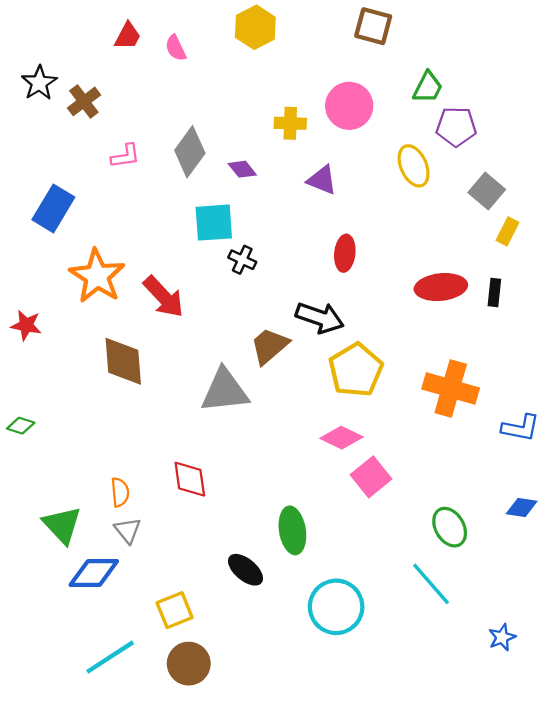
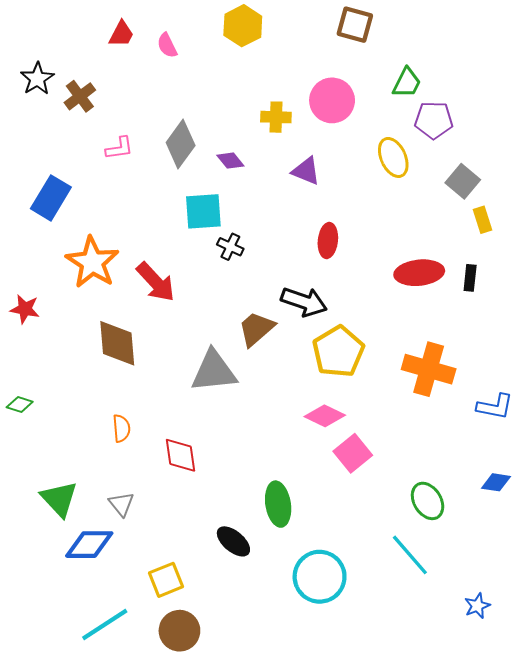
yellow rectangle: (507, 231) -> (482, 220), turned -45
orange semicircle: (120, 492) -> (121, 428), moved

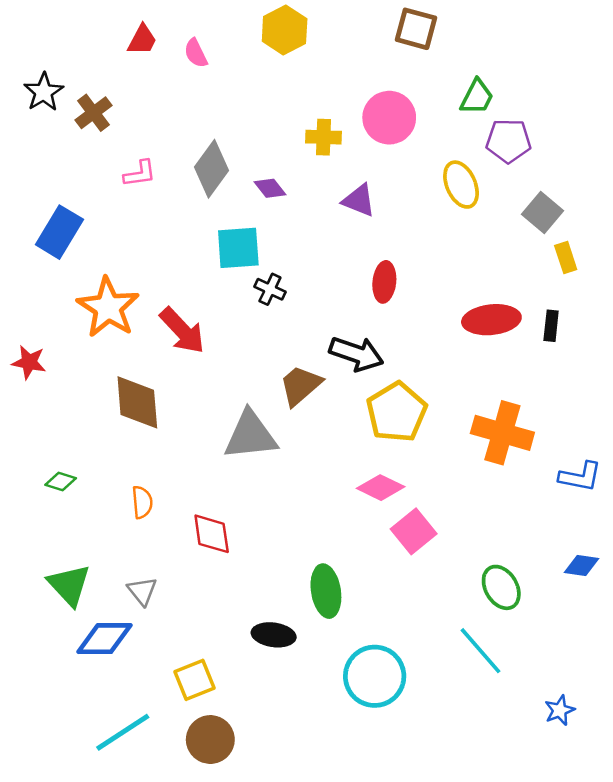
green diamond: (20, 404) -> (61, 482), moved
black ellipse: (233, 541) -> (274, 635), turned -32

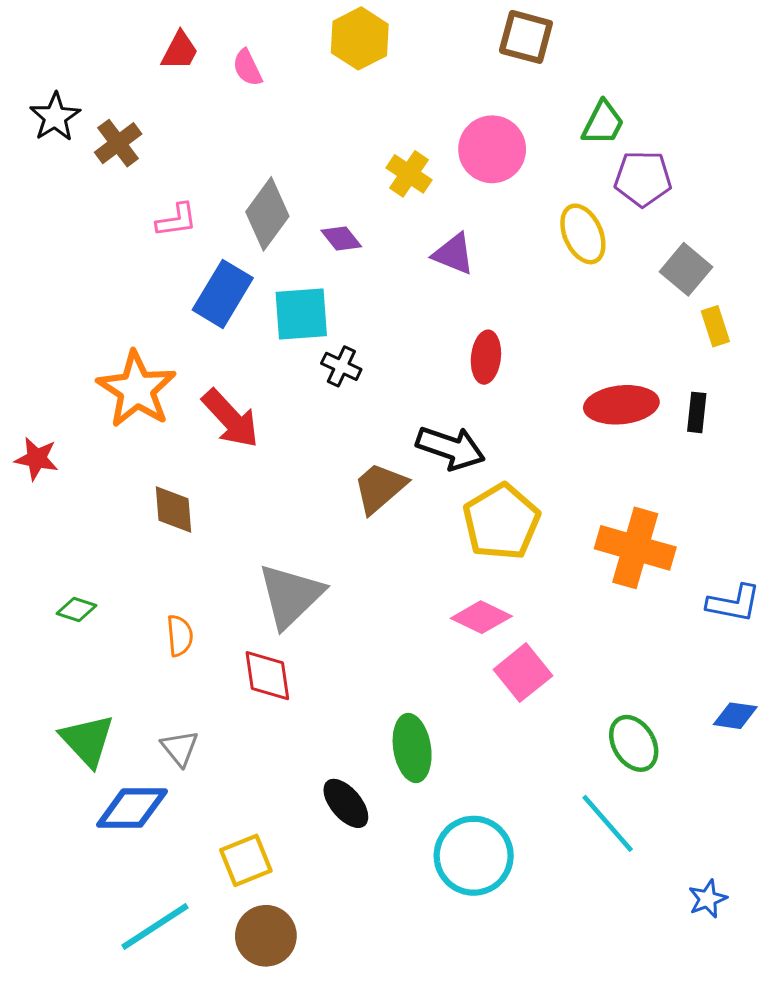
yellow cross: (324, 137) -> (409, 174), turned 32
blue rectangle: (59, 232) -> (223, 294), moved
brown diamond: (137, 402) -> (174, 509), size x0.7
gray triangle: (250, 435) -> (290, 596), moved, turned -38
black ellipse: (274, 635) -> (346, 803), turned 42

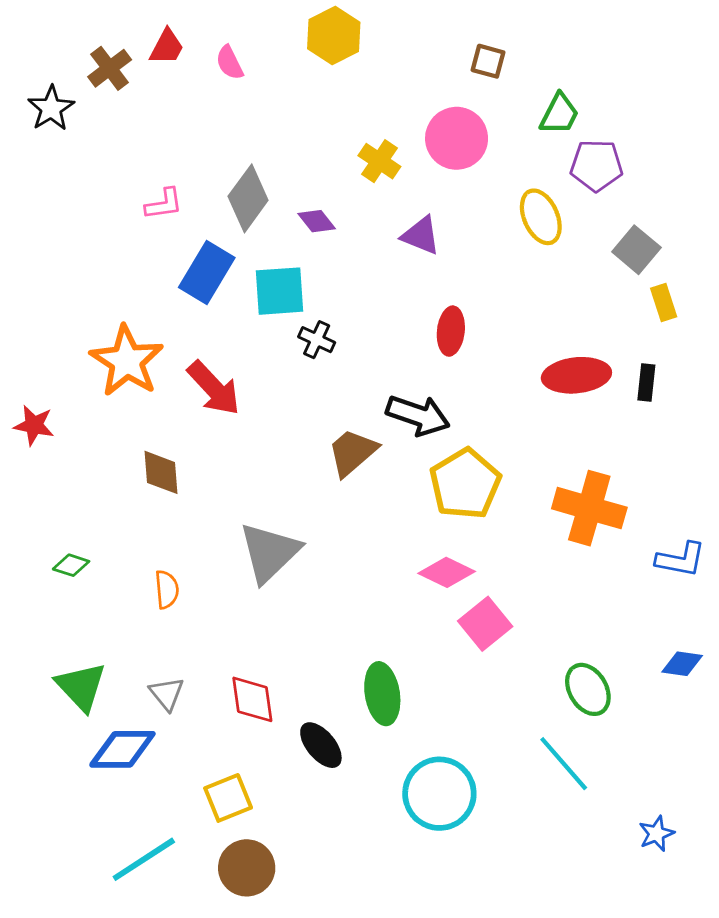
brown square: (526, 37) -> (488, 61), moved, size x0.7
brown cross: (118, 143) -> (110, 68), moved
red diamond: (267, 676) -> (252, 699), moved

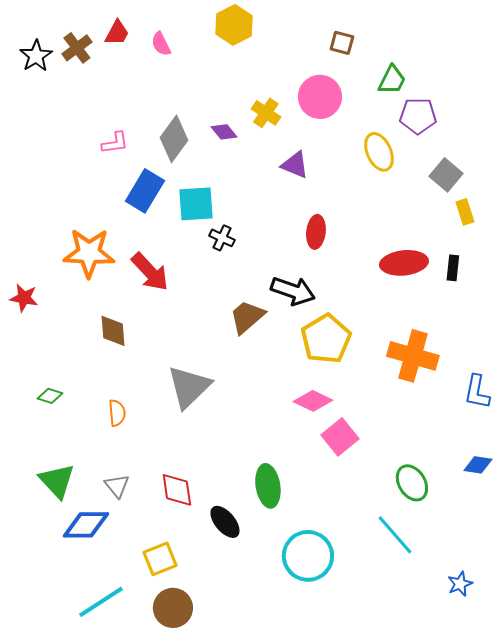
black star: (51, 108) -> (36, 56), moved
purple diamond: (317, 221) -> (224, 132), moved
orange star: (127, 361) -> (89, 253), turned -30
blue L-shape: (681, 559) -> (477, 392), turned 90

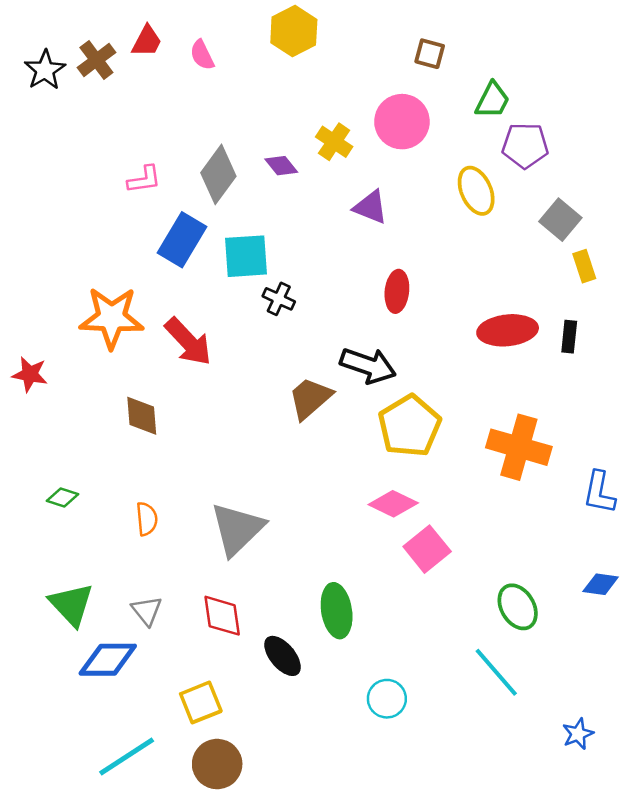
gray triangle: (189, 387) -> (237, 529), moved
cyan circle: (308, 556) -> (387, 699), size x0.6

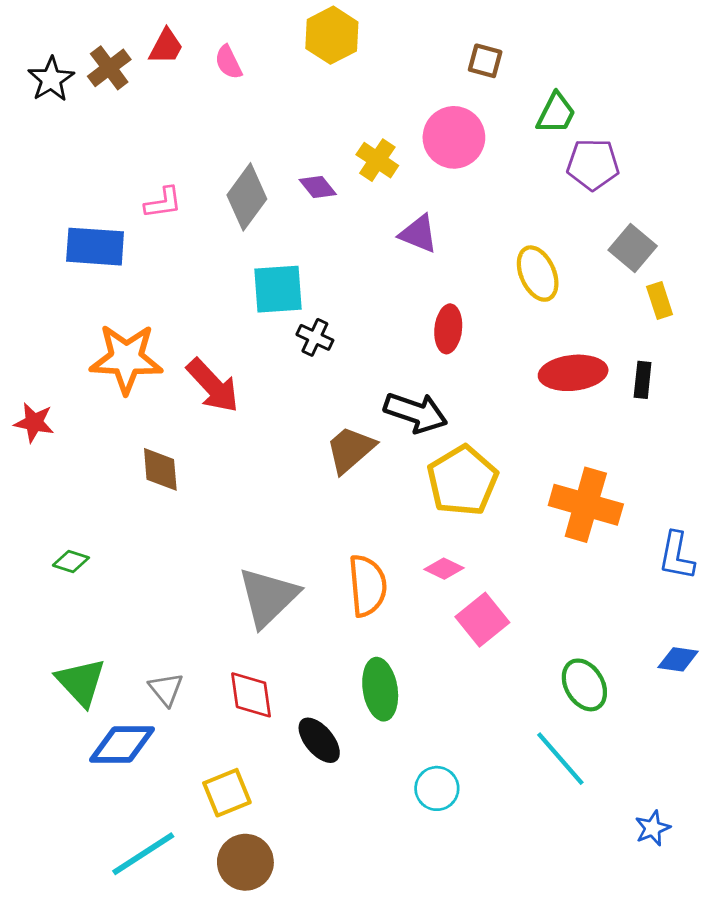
yellow ellipse: (476, 191) -> (538, 274), moved
blue rectangle: (182, 240) -> (95, 247), moved, turned 63
pink diamond: (393, 504) -> (444, 569), size x0.7
orange semicircle: (147, 519) -> (367, 586), moved, size x1.6

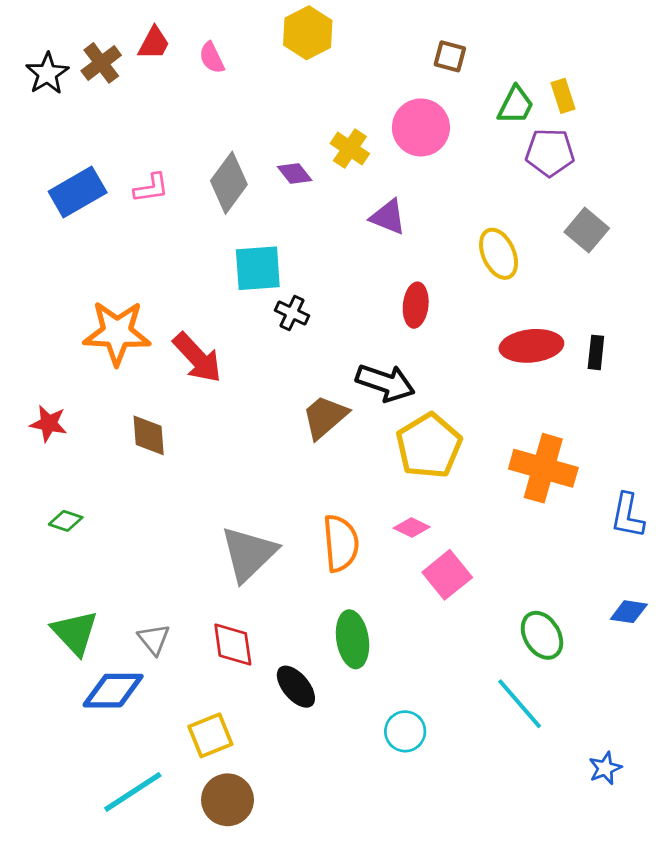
blue rectangle: (95, 247) -> (78, 192), moved, turned -34
yellow rectangle: (660, 301) -> (563, 96), moved
red star: (34, 422) -> (49, 423), moved

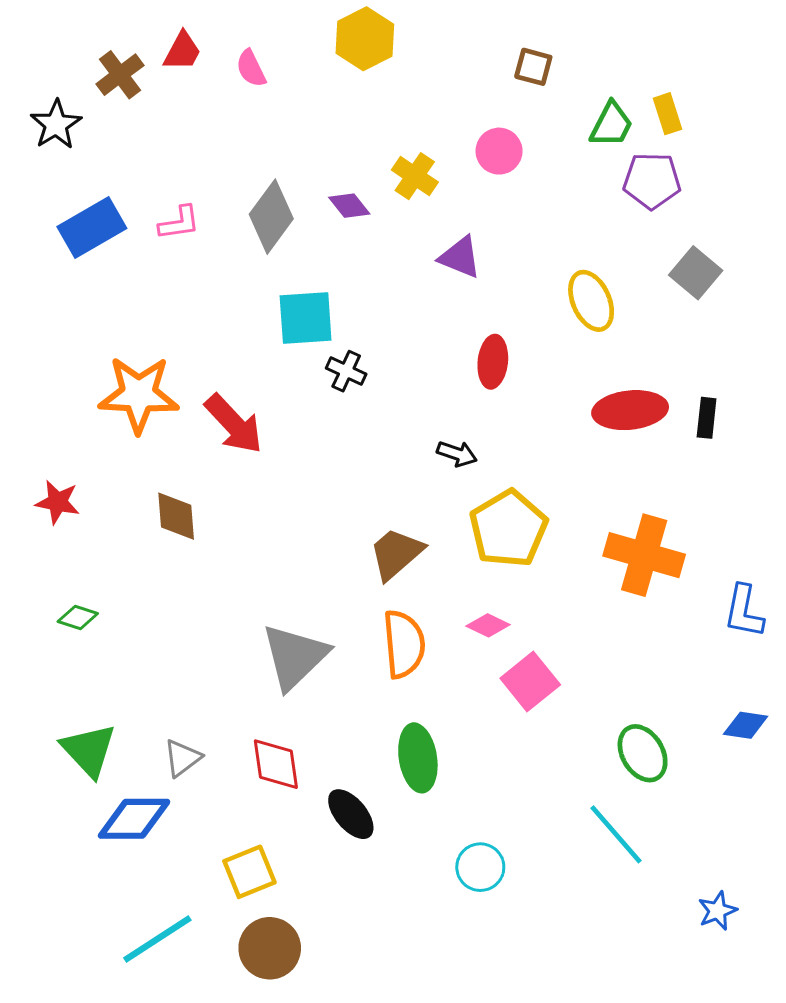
black star: (47, 74) -> (56, 125), moved
pink circle: (421, 127) -> (499, 151), size x0.7
black arrow: (385, 383) -> (457, 454), size x0.6
brown trapezoid: (325, 417) -> (396, 554), moved
gray triangle: (154, 639) -> (182, 758), turned 32

